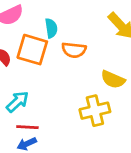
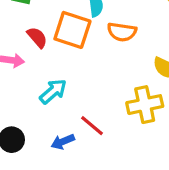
red line: (27, 127) -> (92, 126), moved, turned 35

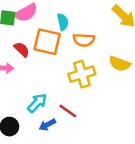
cyan arrow: (53, 91) -> (37, 103), moved
yellow cross: (145, 105) -> (82, 74), moved

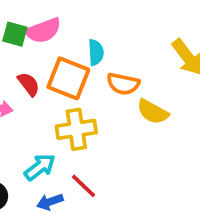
yellow semicircle: (120, 64) -> (153, 112), moved
yellow cross: (82, 74) -> (76, 129), moved

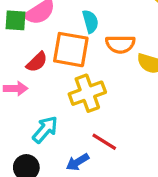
red semicircle: (29, 84) -> (37, 62), turned 95
cyan arrow: (40, 167) -> (45, 130), moved

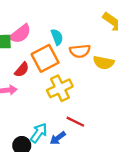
orange square: (71, 50) -> (45, 58), turned -32
cyan arrow: (45, 130) -> (39, 133), moved

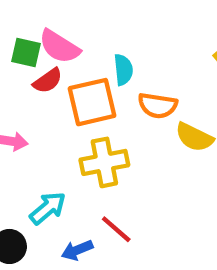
pink semicircle: (20, 34) -> (59, 47), turned 55
red semicircle: (22, 70) -> (48, 81), moved
cyan arrow: (39, 133) -> (48, 208), moved

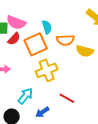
red line: (116, 229) -> (67, 98), moved

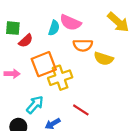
pink semicircle: (16, 22) -> (70, 23), moved
cyan semicircle: (47, 27) -> (54, 28), moved, turned 32
orange square: (36, 44) -> (44, 64), moved

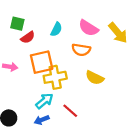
pink semicircle: (70, 23) -> (88, 28), moved
yellow semicircle: (104, 59) -> (95, 78), moved
cyan arrow: (35, 105) -> (44, 101), moved

